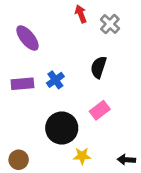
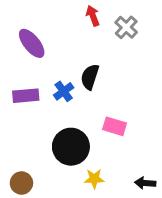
black semicircle: (98, 67) -> (90, 77), moved
pink rectangle: (100, 110) -> (115, 126), turned 54

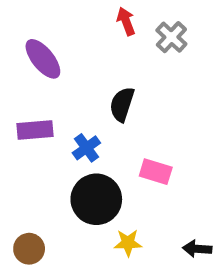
blue cross: (64, 91) -> (86, 148), moved

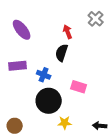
red arrow: (126, 21) -> (68, 32), moved
gray cross: (171, 37) -> (96, 19), moved
blue cross: (86, 148) -> (44, 75), turned -32

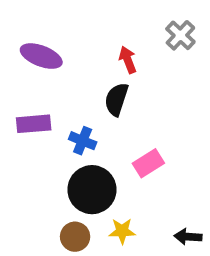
purple ellipse: (22, 30) -> (41, 56), turned -30
pink rectangle: (79, 87) -> (148, 163), turned -49
brown circle: (15, 126) -> (75, 237), moved

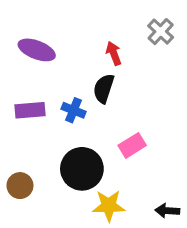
blue cross: (83, 141) -> (74, 110), moved
yellow star: (122, 231) -> (109, 206), size x1.4
brown circle: (75, 237) -> (20, 186), moved

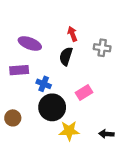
gray cross: (161, 32) -> (102, 48), moved, turned -35
purple ellipse: (37, 50) -> (30, 44), moved
blue cross: (74, 110) -> (44, 84), moved

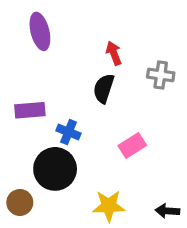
purple ellipse: (30, 44) -> (40, 31), moved, turned 55
black circle: (52, 107) -> (55, 169), moved
brown circle: (13, 118) -> (20, 202), moved

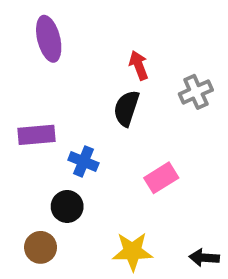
gray cross: (161, 75) -> (196, 92), turned -32
black circle: (55, 169) -> (67, 206), size x0.6
brown circle: (20, 202) -> (41, 247), moved

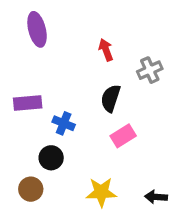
black semicircle: (126, 108) -> (111, 98), moved

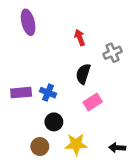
purple rectangle: (28, 103) -> (21, 93), moved
black circle: (51, 158) -> (54, 122), moved
brown circle: (31, 189) -> (40, 147), moved

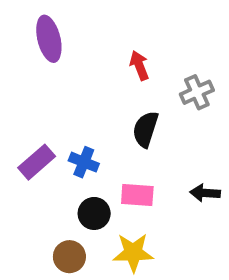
purple rectangle: (21, 93) -> (37, 162), turned -36
pink rectangle: (93, 102) -> (137, 195), moved, turned 36
black arrow: (117, 148) -> (205, 193), moved

